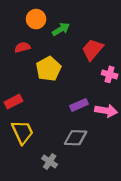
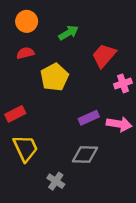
orange circle: (36, 19) -> (27, 21), moved
pink cross: (110, 74) -> (123, 83), turned -35

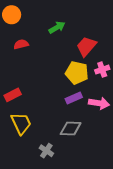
orange circle: (27, 21) -> (12, 15), moved
yellow pentagon: (55, 77) -> (77, 73), moved, turned -30

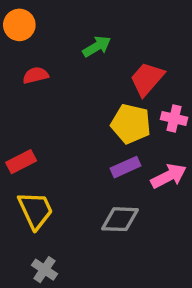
pink cross: (102, 70) -> (174, 118), turned 32
pink arrow: (99, 103) -> (169, 176), turned -36
gray cross: (46, 151) -> (44, 270), moved

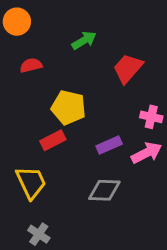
pink cross: (174, 118) -> (151, 117), moved
yellow pentagon: (131, 124) -> (68, 108), moved
red rectangle: (21, 162) -> (53, 140), moved

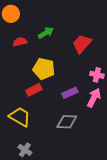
green arrow: (84, 40) -> (46, 33), moved
pink arrow: (147, 153) -> (94, 98), turned -36
yellow trapezoid: (31, 182) -> (20, 117), turned -35

